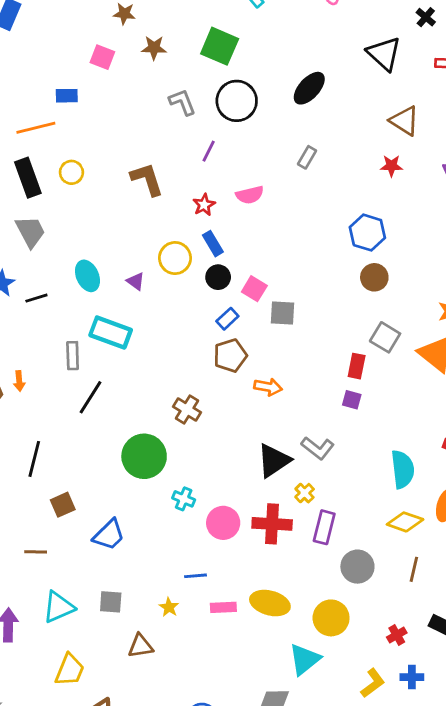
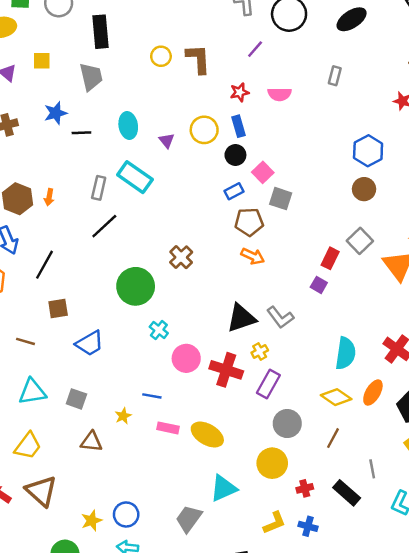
gray rectangle: (307, 157) -> (335, 76), turned -30
yellow circle: (71, 172) -> (161, 56), moved
brown pentagon: (230, 356) -> (249, 222), moved
yellow circle: (331, 618) -> (272, 463), moved

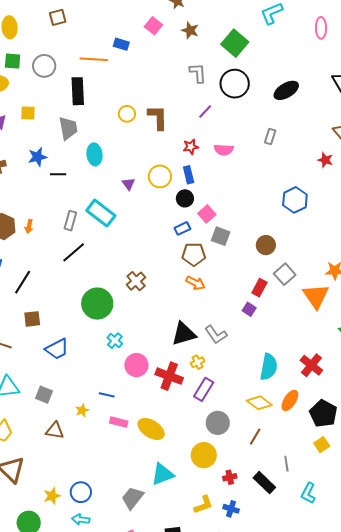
cyan ellipse: (128, 126) -> (95, 154), moved
brown circle: (364, 189) -> (266, 245), moved

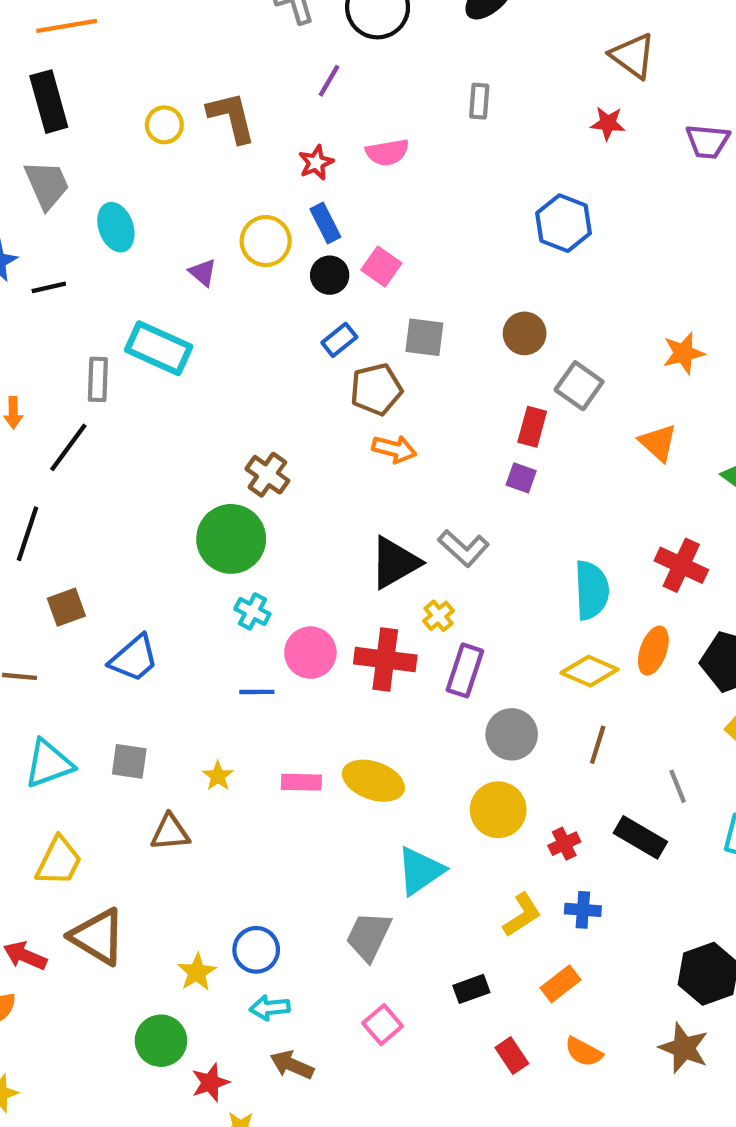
pink square: (207, 214) -> (381, 267), moved
black line: (74, 252) -> (68, 447), moved
orange triangle: (316, 296) -> (658, 443), moved, size x0.7
green circle: (97, 304) -> (231, 539), moved
blue line: (107, 395) -> (257, 692), moved

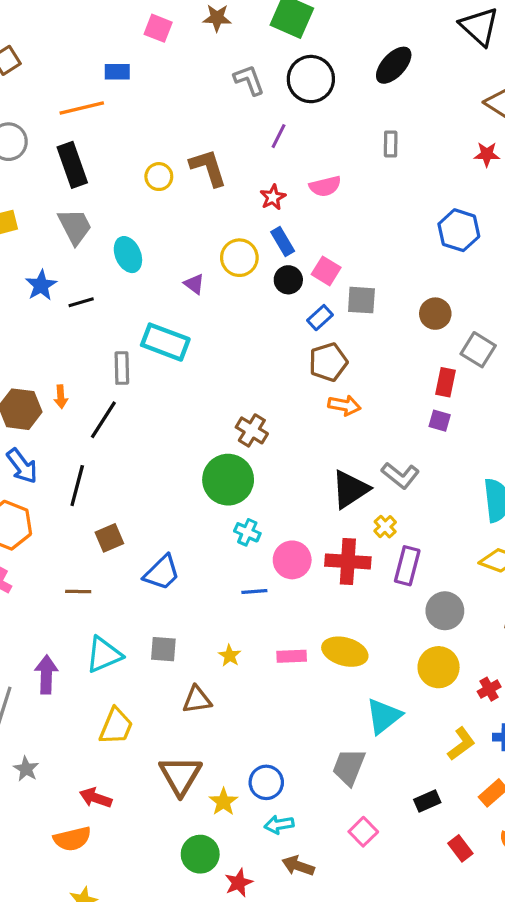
gray square: (424, 337) -> (361, 300), moved
blue rectangle: (339, 340) -> (320, 318), moved
brown triangle: (98, 937) -> (180, 775), moved, turned 33

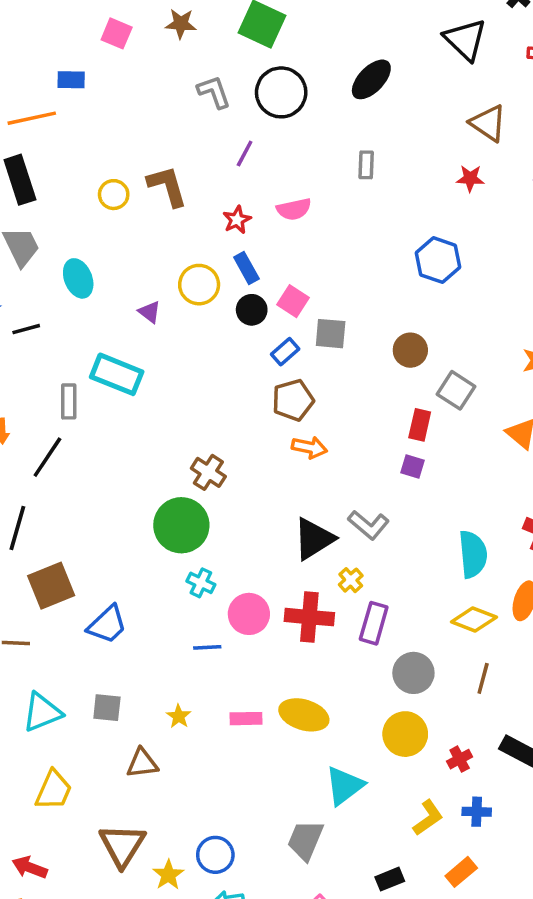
brown square: (109, 538) -> (51, 586), size x1.5

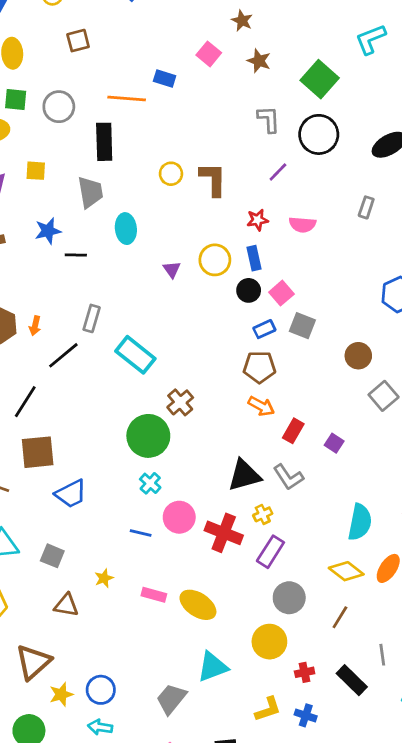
cyan rectangle: (117, 374) -> (135, 355), moved
red rectangle: (420, 425) -> (293, 431), moved

